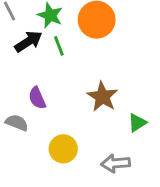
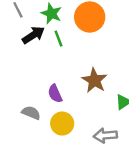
purple semicircle: (37, 98) -> (55, 94), moved
gray semicircle: (17, 123) -> (31, 113), moved

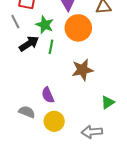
green line: (59, 39) -> (51, 47), turned 32
brown star: (94, 80) -> (82, 70), moved, turned 30

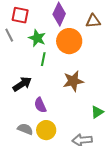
black arrow: (29, 44) -> (22, 84), moved
gray semicircle: (27, 112) -> (25, 129), moved

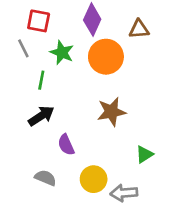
green line: (43, 59) -> (41, 80), moved
yellow circle: (46, 130) -> (94, 179), moved

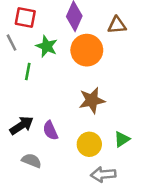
black arrow: (41, 116) -> (22, 125), moved
yellow circle: (94, 179) -> (89, 144), moved

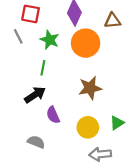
green line: (28, 71) -> (43, 68), moved
black arrow: (22, 125) -> (35, 95), moved

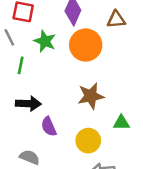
green line: (43, 68) -> (21, 65), moved
black arrow: (35, 95) -> (28, 104), turned 35
green triangle: (117, 123) -> (121, 123), moved, turned 32

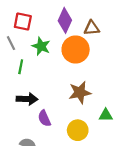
brown triangle: (116, 20) -> (92, 28), moved

